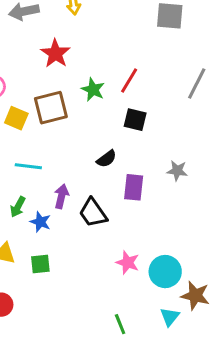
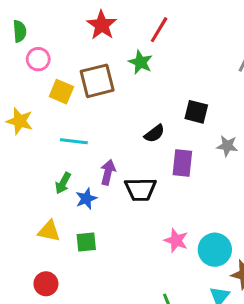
red line: (129, 81) -> (159, 30), moved
black square: (135, 120) -> (196, 112), moved
black trapezoid: (93, 213) -> (140, 189), turned -56
blue star: (40, 222) -> (86, 199), turned 30

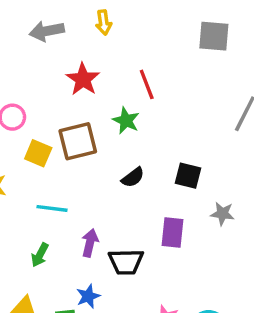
red line: (159, 30) -> (147, 84), turned -52
black semicircle: (154, 134) -> (133, 177), moved
blue star: (86, 199) -> (88, 296), moved

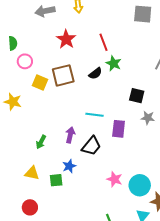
green star: (126, 121) -> (114, 63), moved
black square: (188, 176) -> (137, 96), moved
black semicircle: (133, 177) -> (95, 73), moved
cyan line: (52, 208) -> (94, 115), moved
black trapezoid: (126, 262) -> (91, 146), turned -50

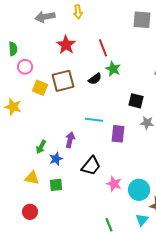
black trapezoid: (91, 146) -> (91, 166), moved
blue star: (69, 166) -> (56, 159), moved

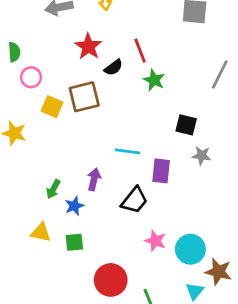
black semicircle: (95, 79) -> (113, 67), moved
black trapezoid: (91, 166) -> (134, 200), moved
red circle: (30, 212) -> (111, 280), moved, size x1.5

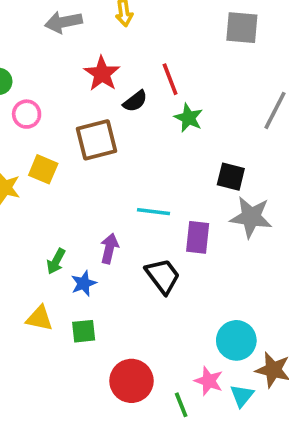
yellow square: (52, 107) -> (43, 169), moved
gray star: (202, 156) -> (251, 217), size x1.6
black trapezoid: (134, 200) -> (163, 276), turned -76
pink star: (155, 241) -> (209, 381), moved

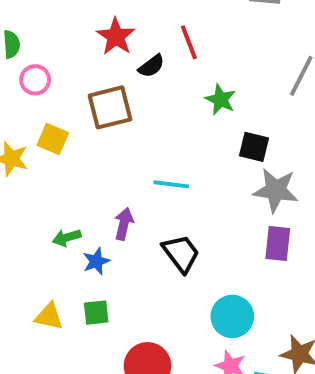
green star: (188, 118) -> (220, 100), moved
purple rectangle: (198, 237) -> (278, 244), moved
green arrow: (56, 261) -> (67, 238), turned 45
yellow triangle: (39, 318) -> (49, 316), moved
cyan circle: (236, 340) -> (232, 316), moved

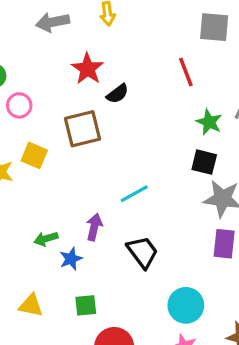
red line: (189, 42) -> (186, 72), moved
green star: (220, 100) -> (209, 122), moved
cyan line: (171, 184) -> (134, 194), turned -36
green square: (96, 313) -> (86, 305), moved

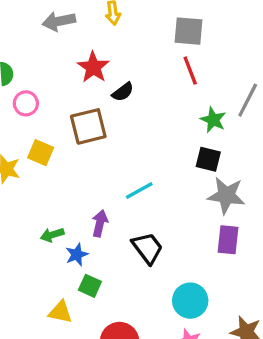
gray square: (214, 27) -> (189, 31), moved
yellow triangle: (31, 305) -> (60, 312), moved
green square: (86, 305) -> (90, 286), moved, turned 30

